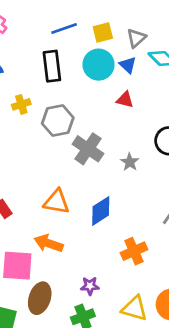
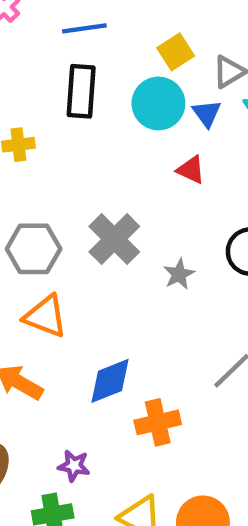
blue line: (64, 28) -> (84, 28), moved
yellow square: (103, 32) -> (176, 52), turned -30
gray hexagon: (58, 121) -> (34, 249), moved
blue diamond: (101, 211) -> (110, 381), moved

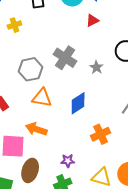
red triangle: (191, 170) -> (92, 20), turned -40
blue diamond: (110, 381) -> (78, 103), moved

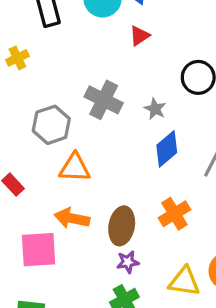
blue diamond: (78, 103) -> (167, 149), moved
brown ellipse: (30, 170) -> (122, 226), moved

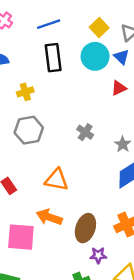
gray cross: (104, 100) -> (85, 132), size x0.6
gray hexagon: (51, 125) -> (29, 130), moved
purple star: (128, 262) -> (98, 255), moved

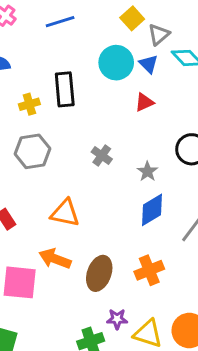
yellow square: (99, 27) -> (132, 18), moved
black rectangle: (53, 58) -> (65, 89), moved
purple star: (98, 255) -> (117, 319), moved

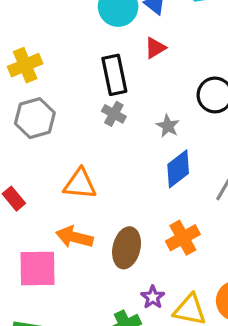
black rectangle: (65, 89) -> (114, 75), moved
yellow cross: (29, 104) -> (25, 65), size x1.4
purple star: (117, 319) -> (153, 297), turned -30

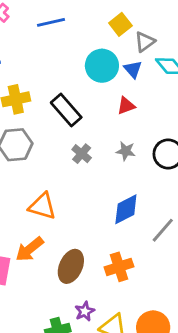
black rectangle: (114, 75) -> (66, 110), moved, turned -40
gray star: (168, 126) -> (126, 151), moved, turned -30
orange arrow: (74, 237) -> (29, 249), turned -64

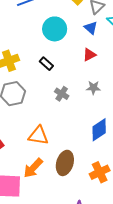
cyan circle: (102, 66) -> (55, 29), moved
black rectangle: (66, 110) -> (46, 64), size x0.6
brown ellipse: (71, 266) -> (65, 163), moved

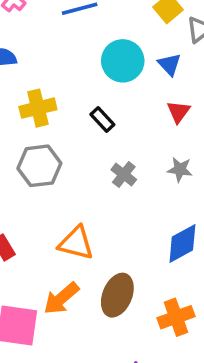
blue triangle: (91, 28) -> (169, 64), moved
red triangle: (89, 55) -> (178, 112), turned -32

